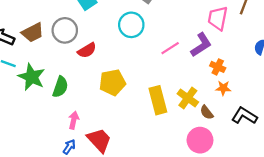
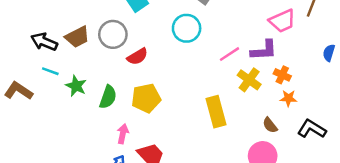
pink trapezoid: (218, 18) -> (282, 21), turned -125
purple L-shape: (201, 45) -> (264, 50), turned 30
green star: (32, 77) -> (76, 86), size x0.7
yellow pentagon: (112, 82) -> (146, 98), moved
yellow cross: (188, 98) -> (249, 80), moved

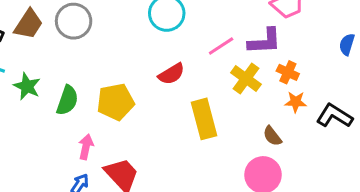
brown trapezoid: (77, 37) -> (29, 24), turned -30
red semicircle: (137, 56) -> (171, 74), moved
black L-shape: (312, 129) -> (334, 116), moved

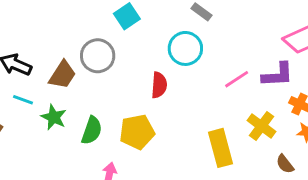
brown trapezoid: (29, 24) -> (62, 75), moved
red semicircle: (171, 74) -> (159, 85), moved, turned -55
yellow cross: (246, 79) -> (261, 126), moved

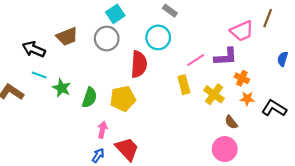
gray circle: (98, 56) -> (107, 39), moved
brown trapezoid: (62, 75) -> (67, 36), moved, turned 35
red semicircle: (159, 85) -> (139, 64), size x1.4
yellow rectangle: (221, 148) -> (184, 85), moved, size x0.7

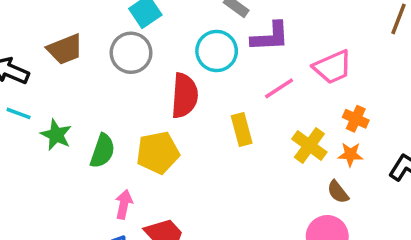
pink trapezoid: (242, 31) -> (333, 67), moved
purple L-shape: (226, 57) -> (270, 37), moved
yellow rectangle: (184, 85) -> (242, 129), moved
orange star: (247, 99) -> (350, 154), moved

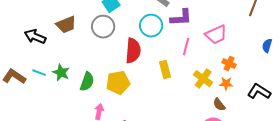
pink line: (279, 88) -> (186, 47), turned -42
cyan line: (19, 113) -> (39, 73), moved

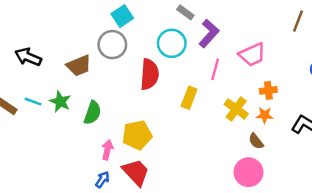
purple L-shape: (181, 18) -> (209, 33), turned -45
brown trapezoid: (66, 25) -> (79, 66), moved
orange cross: (229, 64) -> (268, 90), turned -32
yellow rectangle: (165, 70) -> (189, 98), turned 36
yellow pentagon: (118, 83) -> (137, 135), moved

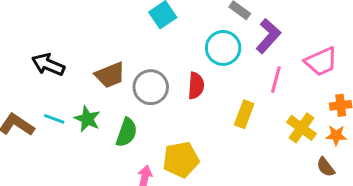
gray circle: (112, 45) -> (151, 87), moved
red semicircle: (149, 74) -> (196, 86), size x0.7

